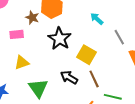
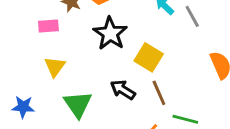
gray line: (119, 37) -> (192, 16), moved
yellow triangle: (22, 62) -> (55, 67), turned -35

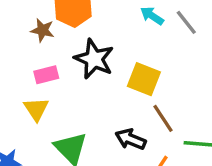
pink rectangle: (48, 26) -> (46, 75), moved
black arrow: (123, 90) -> (131, 139), moved

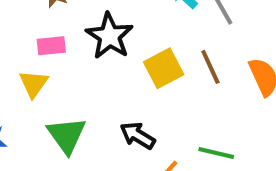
yellow square: (144, 79) -> (164, 68), turned 32
brown line: (163, 118) -> (210, 67), moved

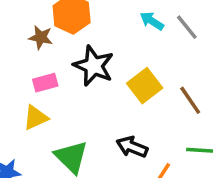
brown line: (210, 67) -> (190, 100), moved
yellow triangle: (34, 84) -> (36, 118), turned 40

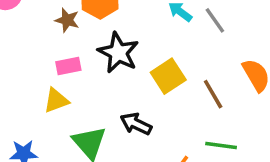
black arrow: (132, 147) -> (136, 124), moved

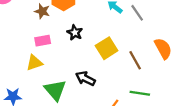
black star: (118, 53) -> (75, 33), size x0.6

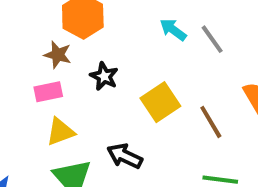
brown star: (42, 11) -> (58, 55), moved
yellow triangle: (34, 63) -> (60, 132), moved

